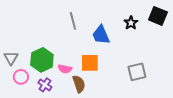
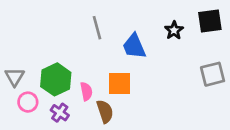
black square: (158, 16) -> (210, 21), turned -30
pink semicircle: (65, 69) -> (86, 91), turned -112
gray square: (137, 72) -> (213, 74), moved

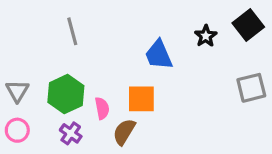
black square: (210, 21) -> (248, 25), turned -30
gray line: (97, 28) -> (72, 31), moved
pink circle: (28, 102) -> (17, 130), moved
brown semicircle: (105, 111) -> (124, 132), turned -130

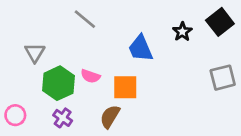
gray line: (72, 31) -> (85, 19), moved, turned -35
gray triangle: (17, 91) -> (35, 53), moved
pink semicircle: (102, 108) -> (90, 76), moved, turned 120

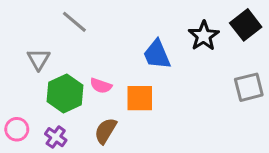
gray line: (85, 19) -> (74, 22), moved
black star: (182, 32) -> (204, 36), size x1.4
brown semicircle: (110, 117) -> (106, 131), moved
purple cross: (63, 118) -> (56, 137), moved

